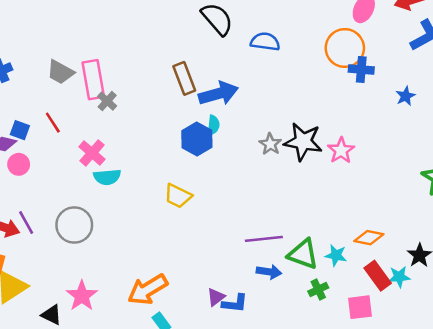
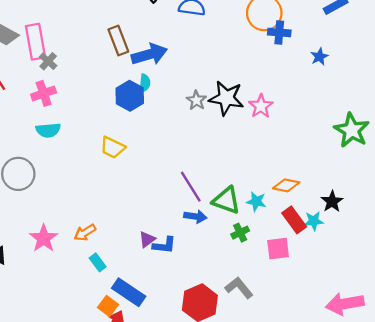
pink cross: (92, 153) -> (44, 93), moved, turned 30
purple line: (264, 239) -> (191, 187), turned 64
orange arrow: (148, 289) -> (85, 233), size x0.6
pink star: (82, 296) -> (44, 238), moved

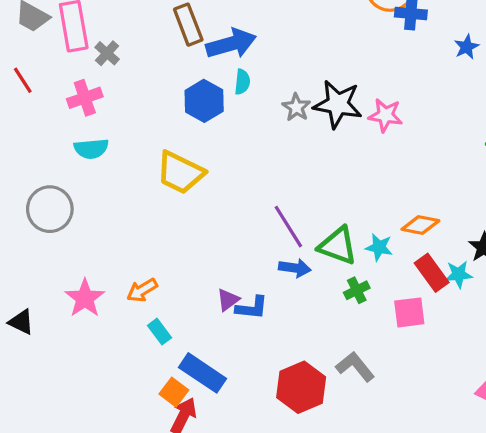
gray cross: (48, 61) -> (107, 53), moved
cyan semicircle: (145, 83) -> (242, 82), moved
pink star: (261, 106) -> (385, 115), turned -30
yellow trapezoid: (113, 147) -> (180, 173), size x1.4

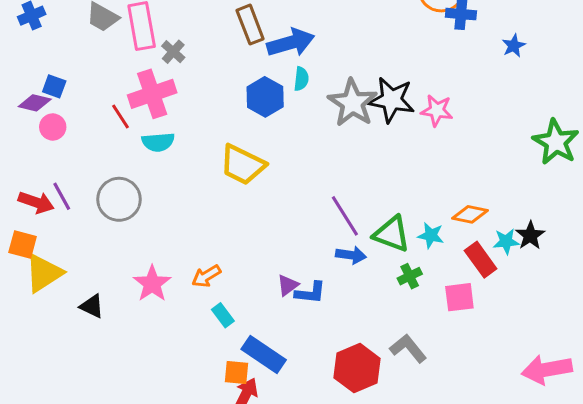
red line: (23, 80) -> (121, 116), moved
pink cross: (85, 98) -> (152, 94), size x1.4
gray star: (296, 107) -> (352, 103), size x1.8
cyan star: (459, 274) -> (506, 241), moved
orange square: (174, 392) -> (236, 373), turned -32

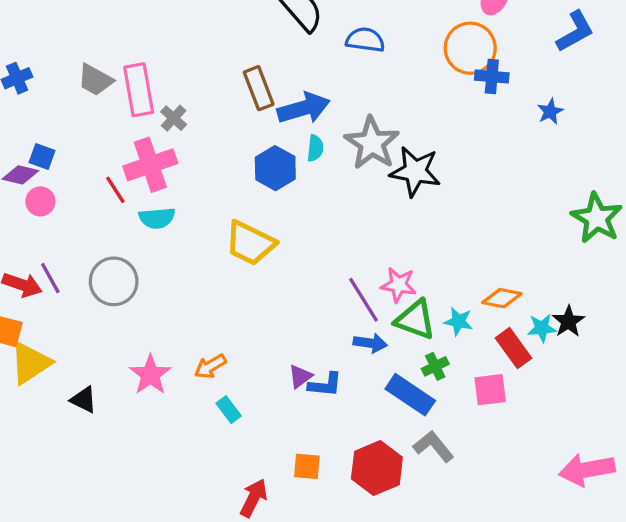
gray star: (352, 103) -> (372, 143), moved
pink star: (437, 110) -> (399, 285), moved
blue rectangle: (264, 354) -> (410, 395), moved
orange square: (236, 373) -> (307, 466), moved

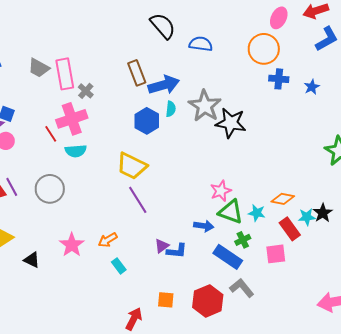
blue cross: (492, 76) -> (279, 79), moved
pink star: (399, 285) -> (221, 191), turned -30
purple line: (364, 300) -> (138, 200), moved

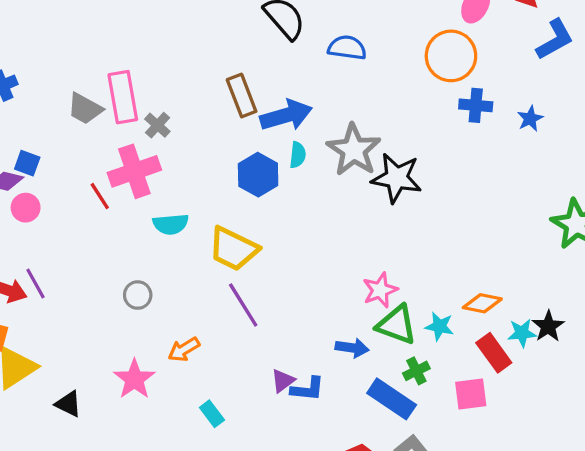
gray trapezoid: (39, 68) -> (85, 109), moved
cyan semicircle: (76, 151) -> (171, 224), moved
gray circle: (50, 189) -> (138, 295), moved, size x0.6
orange arrow: (108, 240) -> (184, 349), moved

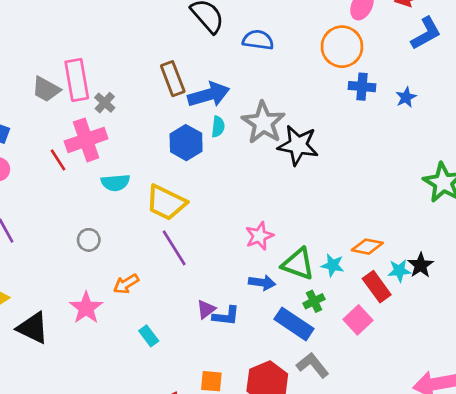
pink star: (380, 290) -> (259, 236), moved
pink square: (471, 394) -> (358, 320), turned -36
black triangle: (68, 404) -> (33, 328), size x1.5

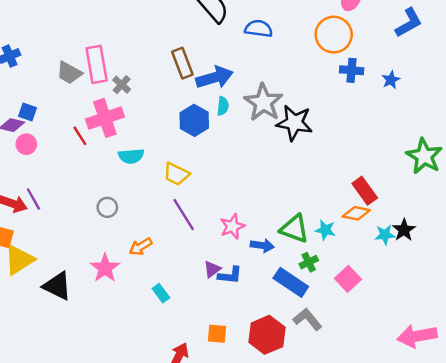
yellow trapezoid: (166, 203) -> (176, 174), size x0.7
pink star: (259, 236) -> (232, 226), moved
red rectangle: (377, 287) -> (365, 191), moved

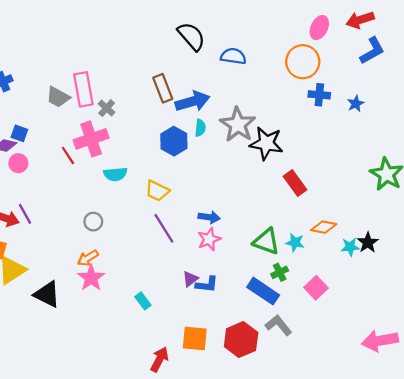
red rectangle: (365, 191) -> (295, 183), moved
blue arrow: (262, 245) -> (209, 217), moved
orange arrow: (141, 247) -> (88, 258), moved
orange square: (217, 334) -> (195, 338), size x1.4

